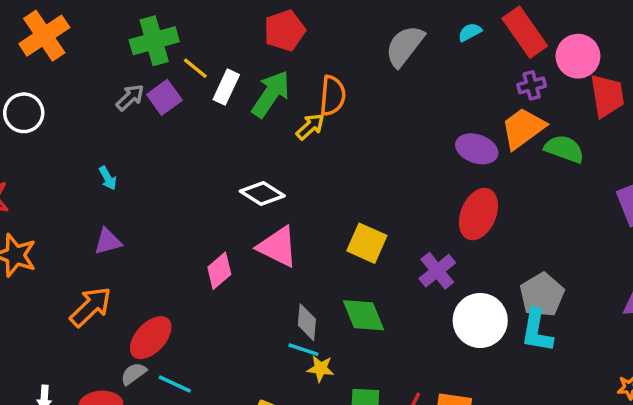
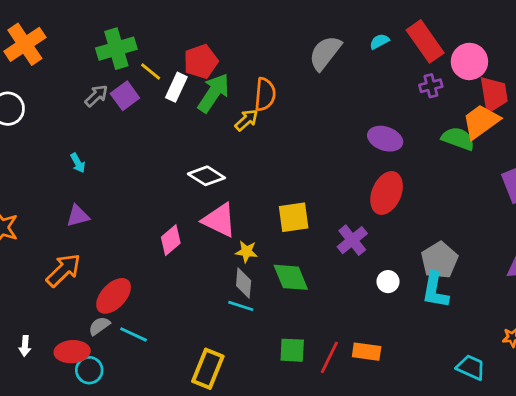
red pentagon: (285, 30) -> (201, 61), moved
orange trapezoid: (523, 128) -> (481, 121), moved
yellow square: (367, 243) -> (294, 217), turned -32
white circle: (480, 320) -> (388, 282), size x0.5
yellow star: (321, 369) -> (246, 252), moved

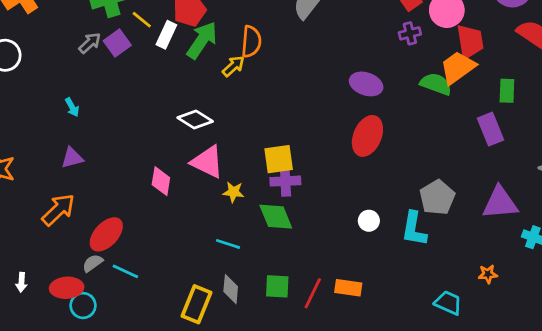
pink diamond: (171, 240) -> (161, 181), turned -40
purple cross: (352, 240) -> (285, 181), moved, turned 36
gray pentagon: (439, 260) -> (437, 197), moved
gray diamond: (244, 283) -> (231, 289), moved

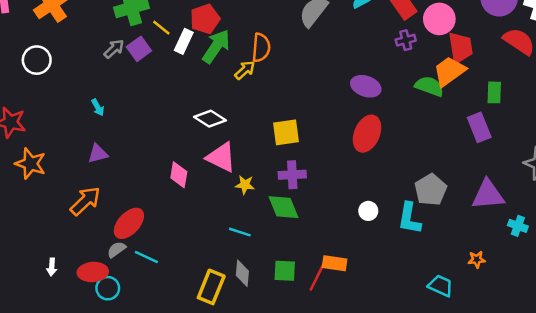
yellow square: (279, 159) -> (286, 132), moved
orange rectangle: (348, 288) -> (335, 263), moved

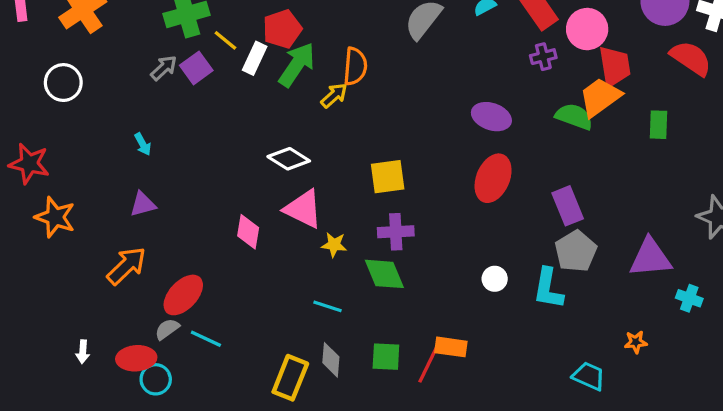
purple rectangle: (479, 127) -> (568, 206), moved

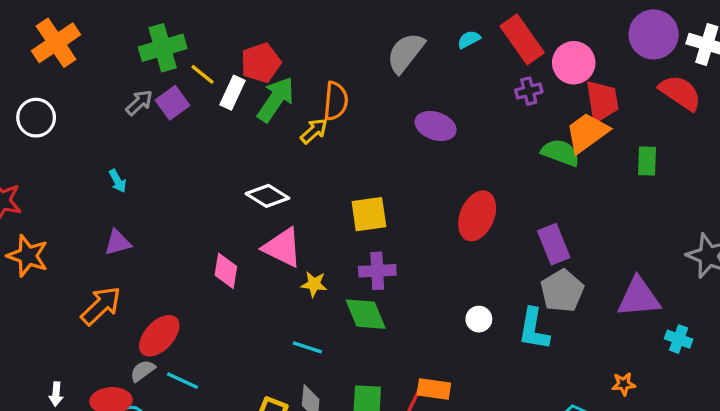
purple ellipse: (491, 117) -> (436, 126), moved

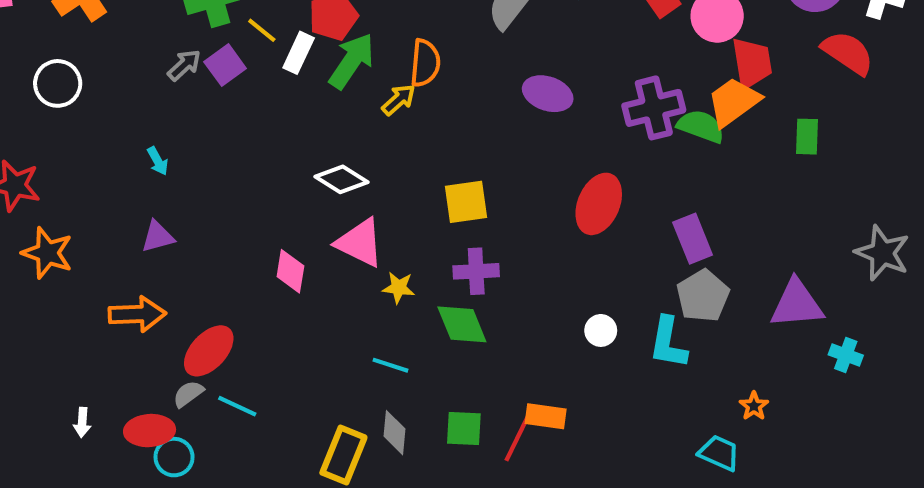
purple cross: (529, 91) -> (654, 108), moved, size x1.8
orange arrow: (101, 306) -> (137, 314), turned 42
orange star: (624, 384) -> (754, 406), moved, turned -30

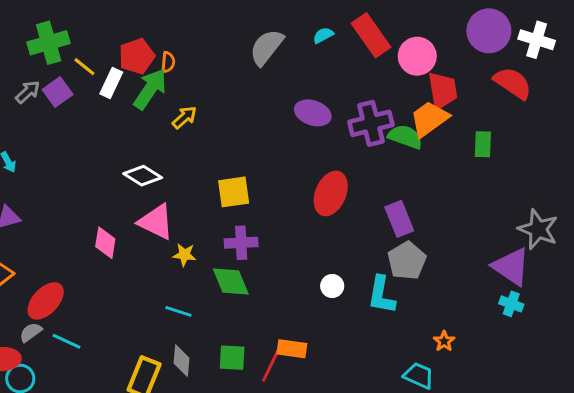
orange semicircle: (425, 63) -> (168, 62), moved, size x0.6
purple ellipse: (548, 94) -> (313, 113), moved
purple triangle: (797, 304) -> (511, 267), moved, turned 39

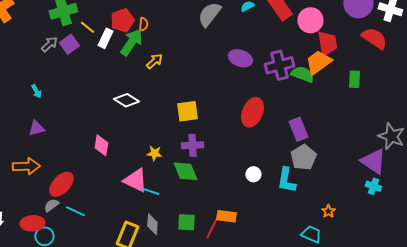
pink triangle: (156, 222) -> (135, 180), moved

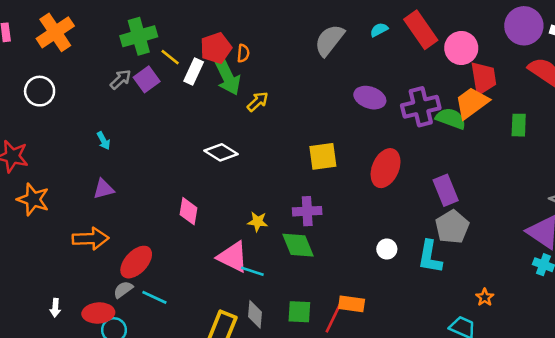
green arrow: (131, 42) -> (228, 77), turned 120
yellow square: (187, 111) -> (323, 156), moved

